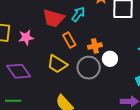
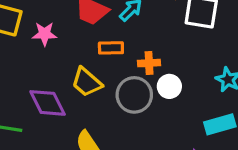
orange rectangle: (69, 40) -> (111, 48), turned -70
purple diamond: (19, 71) -> (48, 103), moved

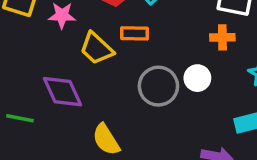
orange cross: (149, 63) -> (222, 37), moved
yellow trapezoid: (87, 82) -> (97, 48), moved

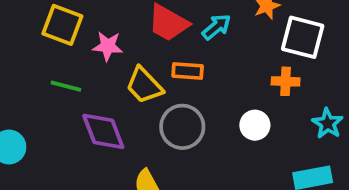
gray circle: (158, 86) -> (182, 127), moved
green line: (20, 118) -> (66, 86), moved

